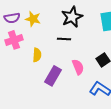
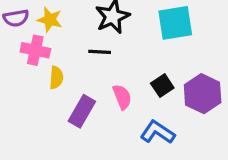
pink cross: (14, 40) -> (35, 50), moved, turned 30

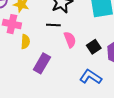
pink semicircle: (122, 97) -> (70, 40), moved

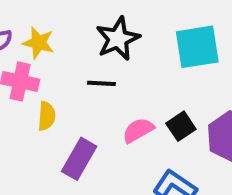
pink semicircle: (70, 40) -> (138, 130), moved, turned -98

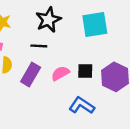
black square: (181, 126) -> (85, 71), turned 35
purple rectangle: (79, 159) -> (31, 74), moved

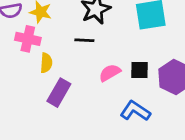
purple rectangle: (31, 74) -> (59, 93), moved

